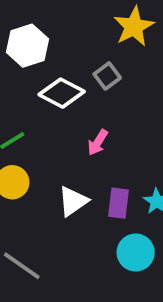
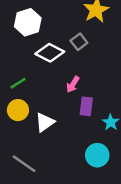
white triangle: (73, 201) -> (45, 122), moved
purple rectangle: (119, 203) -> (86, 106), moved

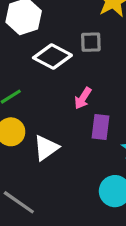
gray square: (79, 42) -> (91, 42), turned 35

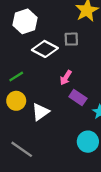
purple rectangle: (101, 127) -> (78, 97), turned -63

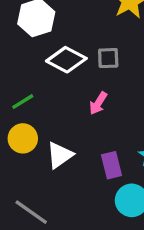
gray square: (71, 39) -> (108, 58), moved
purple rectangle: (78, 97) -> (112, 165), moved, turned 42

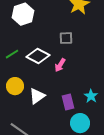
white diamond: (66, 60) -> (38, 56), moved
green line: (23, 102) -> (12, 54), moved

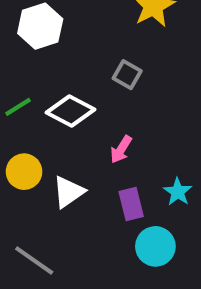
gray square: (66, 38) -> (127, 75), turned 32
pink arrow: (60, 65) -> (121, 149), moved

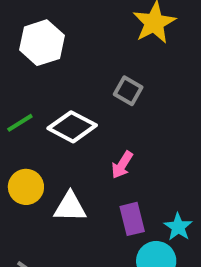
white triangle: (69, 192) -> (70, 207), turned 36
cyan star: (178, 192) -> (178, 227), moved

